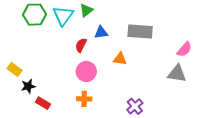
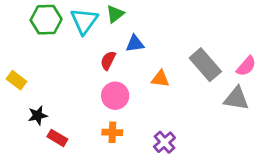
gray rectangle: (140, 31) -> (205, 65), moved, turned 45
yellow rectangle: (15, 69) -> (17, 80), moved
purple cross: (135, 106) -> (164, 142), moved

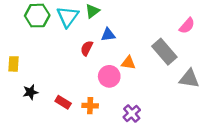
pink semicircle: (246, 66) -> (187, 26), moved
yellow rectangle: (17, 80) -> (14, 64), turned 56
pink circle: (115, 96) -> (109, 76), moved
red rectangle: (57, 138) -> (63, 102), moved

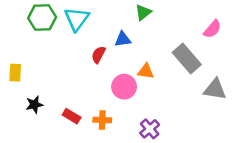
green triangle: (92, 11) -> (143, 12), moved

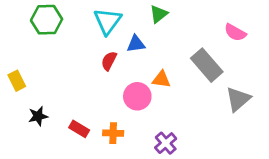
cyan triangle: (77, 19) -> (108, 21), moved
pink semicircle: (212, 29) -> (235, 32), turned 78
yellow rectangle: (15, 73) -> (17, 81), turned -30
gray triangle: (215, 89) -> (238, 99), turned -50

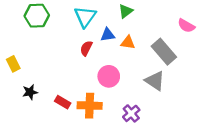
orange triangle: (161, 79) -> (128, 43), moved
gray triangle: (238, 99) -> (155, 81), moved, turned -45
orange cross: (113, 133) -> (90, 106), size x1.5

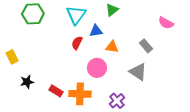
orange triangle: (128, 43) -> (112, 47), moved
gray rectangle: (164, 52) -> (146, 46), size x0.6

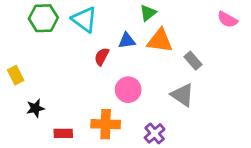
cyan triangle: (76, 15) -> (84, 20), moved, turned -30
pink semicircle: (166, 23) -> (227, 20), moved
orange triangle: (112, 47) -> (160, 41), moved, size x1.5
red rectangle: (56, 91) -> (63, 133), moved, turned -32

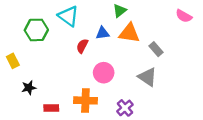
green hexagon: (43, 18) -> (36, 30), moved

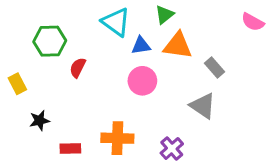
cyan triangle: (68, 16) -> (116, 22), moved
red semicircle: (82, 46) -> (78, 68), moved
pink circle: (104, 73) -> (142, 81), moved

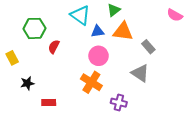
orange cross: (117, 138) -> (91, 82), moved, turned 30
purple cross: (172, 148) -> (119, 103), turned -35

